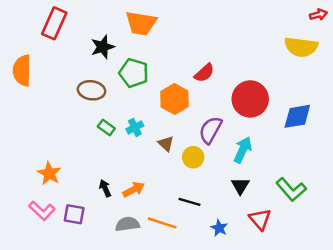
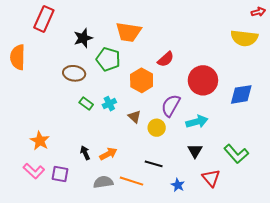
orange trapezoid: (141, 23) -> (128, 32), moved
cyan arrow: (243, 150) -> (197, 122), turned 50

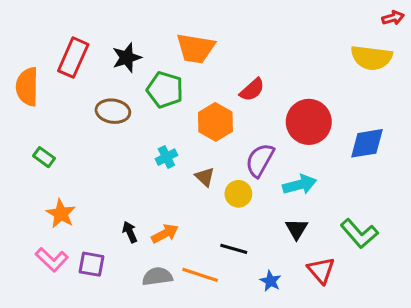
red rectangle: (44, 19) -> (73, 58), moved
green rectangle: (86, 104) -> (44, 157), moved

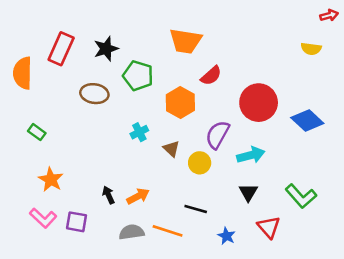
orange trapezoid: (196, 48) -> (185, 41), moved
yellow semicircle: (372, 58) -> (311, 49), size x0.6
blue diamond: (367, 143) -> (307, 121), turned 52

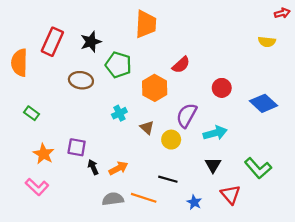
orange trapezoid: (185, 41) -> (146, 24), moved, turned -96
red circle: (259, 103) -> (222, 88), size x0.6
purple square: (76, 222) -> (77, 147), moved

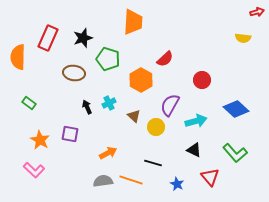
blue diamond: (264, 103) -> (236, 109), moved
black triangle: (213, 165) -> (194, 150), turned -35
black arrow: (93, 167) -> (87, 107), moved

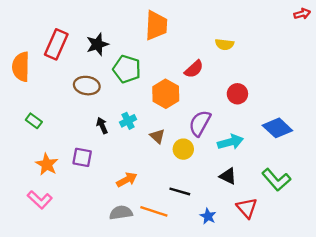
yellow semicircle: (243, 38) -> (224, 44), moved

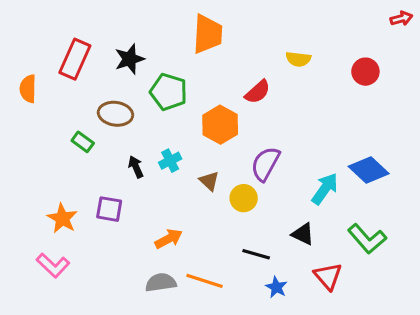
orange semicircle: (21, 67) -> (28, 89), size x0.7
red circle: (237, 94) -> (365, 72), moved
green rectangle: (34, 121) -> (83, 142), moved
cyan arrow: (230, 142) -> (325, 189), moved, turned -40
black line: (180, 191) -> (256, 254), moved

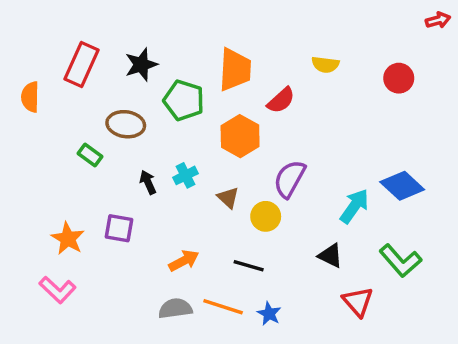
orange trapezoid: (208, 34) -> (235, 70), moved
black line: (256, 254) -> (249, 266), moved
blue star: (276, 287) -> (269, 314), moved

